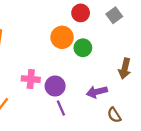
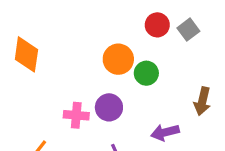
red circle: (81, 13) -> (157, 25), moved
purple circle: (55, 86) -> (109, 107), moved

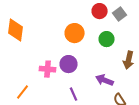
green circle: (146, 73) -> (107, 39), moved
purple arrow: (165, 132) -> (105, 80), turned 36

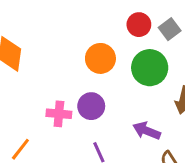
green circle: (107, 39) -> (150, 68), size x1.5

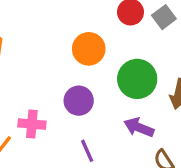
green circle: (150, 68) -> (137, 79), moved
pink cross: (59, 114) -> (32, 124), moved

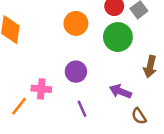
orange circle: (89, 49) -> (76, 23), moved
green circle: (137, 79) -> (118, 37), moved

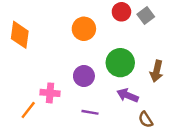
green circle: (118, 37) -> (120, 63), moved
purple line: (82, 109) -> (90, 112), turned -56

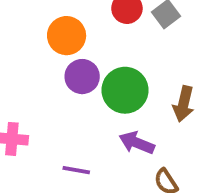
purple circle: (84, 76) -> (82, 77), moved

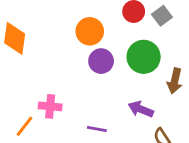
green circle: (125, 90) -> (144, 57), moved

